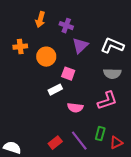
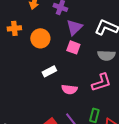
pink square: (68, 74) -> (73, 47), moved

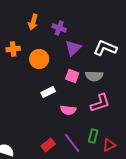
pink square: (73, 47) -> (72, 76), moved
gray semicircle: (106, 55) -> (94, 76), moved

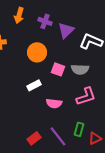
purple triangle: (73, 48) -> (66, 30), moved
orange circle: (39, 59) -> (37, 52), moved

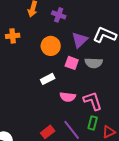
purple triangle: (66, 30) -> (80, 40), moved
pink L-shape: (86, 96) -> (93, 101), moved, turned -90

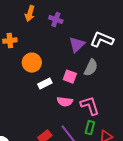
orange circle: (51, 46) -> (32, 63), moved
pink square: (72, 63) -> (70, 77), moved
gray semicircle: (94, 63) -> (91, 68), turned -66

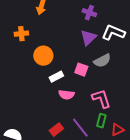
purple cross: (56, 20) -> (89, 13), moved
gray semicircle: (91, 68) -> (102, 61), turned 36
pink semicircle: (65, 102) -> (66, 95), moved

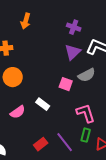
orange circle: (43, 56) -> (13, 77), moved
white rectangle: (56, 77) -> (43, 104), moved, turned 64
pink semicircle: (66, 95) -> (18, 112), moved, turned -42

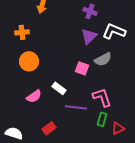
purple line: (65, 142) -> (76, 107), moved, turned -45
red rectangle: (41, 144) -> (49, 128), moved

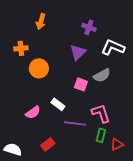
purple triangle: (89, 36) -> (78, 52), moved
orange circle: (29, 61) -> (39, 68), moved

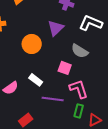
orange circle: (39, 68) -> (32, 44), moved
gray semicircle: (102, 75) -> (80, 51), turned 60
pink square: (81, 84) -> (65, 68), moved

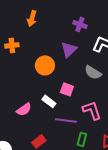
pink square: (65, 68) -> (67, 89), moved
green rectangle: (79, 111) -> (82, 139), moved

